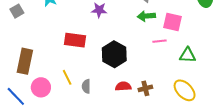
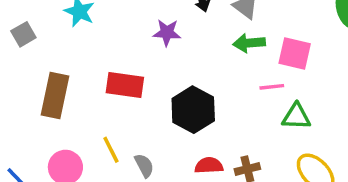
green triangle: (188, 55) -> (296, 117), moved
brown rectangle: (25, 61) -> (55, 96), moved
gray semicircle: (86, 86) -> (144, 166), turned 152

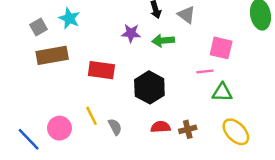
gray square: (23, 34) -> (38, 27), moved
green arrow: (249, 43) -> (163, 41), moved
brown rectangle: (55, 96) -> (52, 55), moved, turned 68

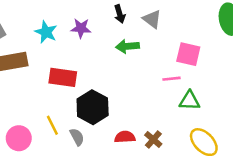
cyan star: (69, 18) -> (46, 32), moved
purple star: (131, 33) -> (81, 28), moved
black hexagon: (149, 87) -> (93, 107), moved
brown cross: (188, 129) -> (153, 140), turned -35

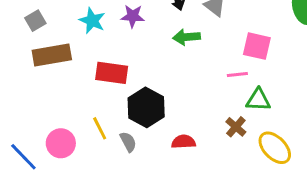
brown cross: (153, 140) -> (236, 127), moved

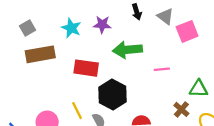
green arrow: (186, 37) -> (127, 50), moved, size x1.4
pink square: (257, 46) -> (187, 31), moved, turned -35
pink line: (237, 74) -> (162, 69), moved

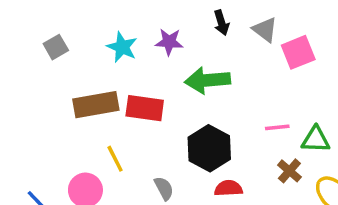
brown rectangle: (40, 54) -> (96, 105), moved
pink line: (162, 69) -> (277, 127), moved
black hexagon: (113, 95) -> (209, 148), moved
yellow line: (77, 111) -> (115, 159), moved

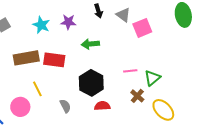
green arrow: (208, 80) -> (90, 44), size x0.7
green triangle: (316, 140) -> (152, 78), turned -42

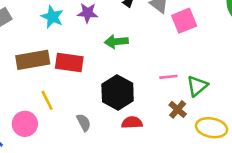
yellow ellipse: (163, 110) -> (212, 128), turned -35

